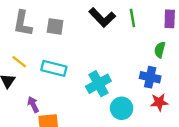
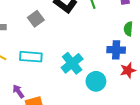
gray square: (55, 26) -> (36, 19), moved, turned -35
green semicircle: (160, 50) -> (128, 29), moved

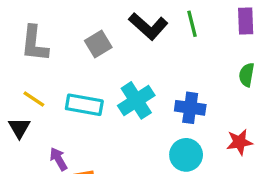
blue cross: (116, 50) -> (190, 108), moved
cyan cross: (72, 63) -> (136, 100), moved

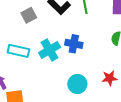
blue cross: (190, 108) -> (74, 44), moved

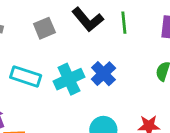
blue cross: (74, 44) -> (103, 74), turned 30

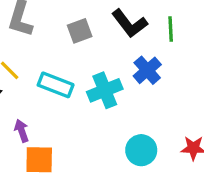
blue cross: (103, 74) -> (147, 70), moved

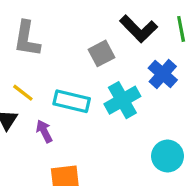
gray square: (80, 31) -> (101, 53), moved
purple arrow: (22, 131) -> (44, 131), moved

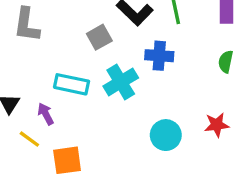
blue cross: (163, 74) -> (159, 56), turned -36
yellow line: (23, 93) -> (29, 139), moved

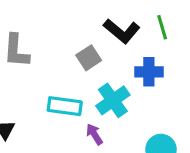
purple arrow: (46, 114) -> (94, 134), moved

